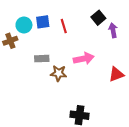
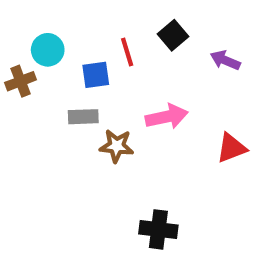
black square: (98, 18) -> (173, 35), moved
blue square: (43, 22) -> (96, 75), moved
purple arrow: (113, 30) -> (225, 60), turned -56

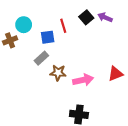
purple arrow: (225, 60) -> (105, 17), moved
gray rectangle: (83, 117) -> (41, 58), turned -40
pink arrow: (167, 117) -> (83, 80), moved

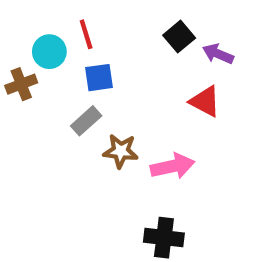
purple arrow: (105, 17) -> (218, 54), moved
red line: (63, 26) -> (86, 34), moved
red triangle: (115, 74) -> (205, 101), moved, turned 49

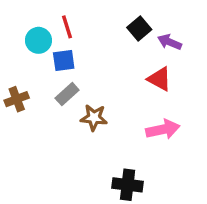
blue square: (99, 78) -> (64, 60), moved
brown cross: (21, 84) -> (17, 99), moved
pink arrow: (173, 166) -> (163, 129), moved

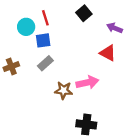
black square: (139, 29) -> (84, 13), moved
brown star: (94, 118) -> (64, 90), moved
pink arrow: (163, 129) -> (87, 82), moved

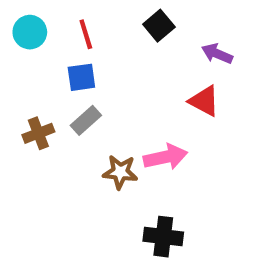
cyan circle: (26, 27) -> (30, 32), moved
brown cross: (11, 67) -> (38, 133), moved

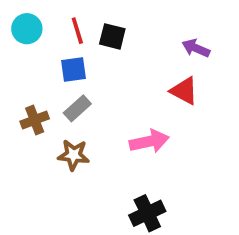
black square: (159, 26) -> (112, 36), moved, turned -36
brown star: (120, 172) -> (73, 155), moved
black cross: (163, 237) -> (147, 213), turned -32

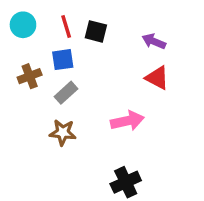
purple arrow: (196, 48) -> (154, 41), moved
brown cross: (35, 120) -> (30, 76), moved

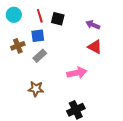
brown star: (63, 132) -> (36, 89), moved

